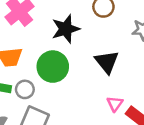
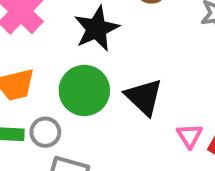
black triangle: (107, 62) -> (144, 97), moved

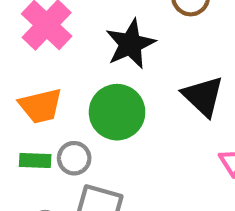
black triangle: (144, 97) -> (203, 96), moved

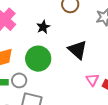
black star: (130, 44) -> (43, 27), size x0.6

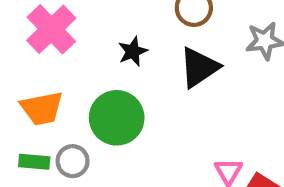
black triangle: (78, 50) -> (199, 67), moved, turned 40

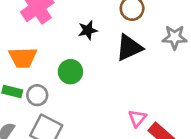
green circle: (117, 118) -> (70, 72), size x0.7

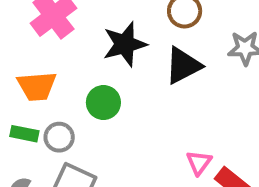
black star: (88, 30) -> (125, 44), size x1.6

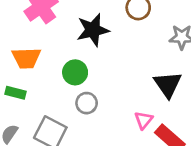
black triangle: (183, 65) -> (168, 84), moved, turned -40
gray circle: (59, 137) -> (87, 103), moved

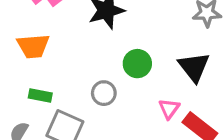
green circle: (75, 72) -> (137, 64), moved
green rectangle: (15, 93) -> (40, 96), moved

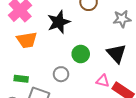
orange trapezoid: (33, 46) -> (27, 40), moved
pink triangle: (169, 109) -> (103, 81), turned -48

